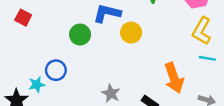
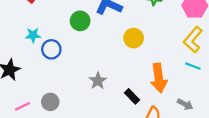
yellow circle: (131, 33) -> (134, 38), moved
cyan star: (37, 85) -> (33, 35), moved

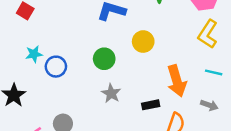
green circle: (80, 21) -> (104, 59), moved
cyan line: (193, 66) -> (214, 72), moved
black rectangle: (132, 96) -> (151, 105), turned -49

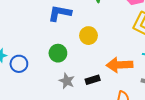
orange arrow: (177, 81) -> (119, 65), turned 110
black rectangle: (151, 105) -> (93, 80), moved

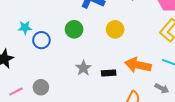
green circle: (58, 53) -> (74, 29), moved

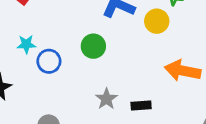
yellow circle: (115, 29) -> (157, 21), moved
orange arrow: (138, 65) -> (183, 71), moved

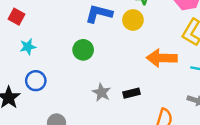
cyan star: (26, 44) -> (28, 47), moved
blue circle: (49, 61) -> (36, 81), moved

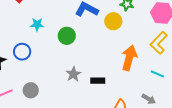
cyan star: (28, 47) -> (37, 25), moved
orange arrow: (162, 58) -> (129, 58), turned 90

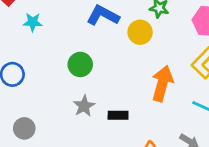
cyan star: (37, 25) -> (33, 22), moved
green circle: (67, 36) -> (80, 64), moved

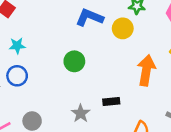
cyan star: (33, 22) -> (17, 46), moved
gray star: (84, 106) -> (81, 113), moved

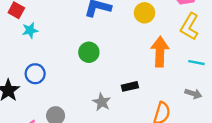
yellow circle: (123, 28) -> (144, 13), moved
cyan star: (17, 46) -> (30, 30), moved

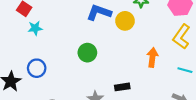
yellow circle: (144, 13) -> (125, 21), moved
orange arrow: (160, 52) -> (152, 57), size x0.7

